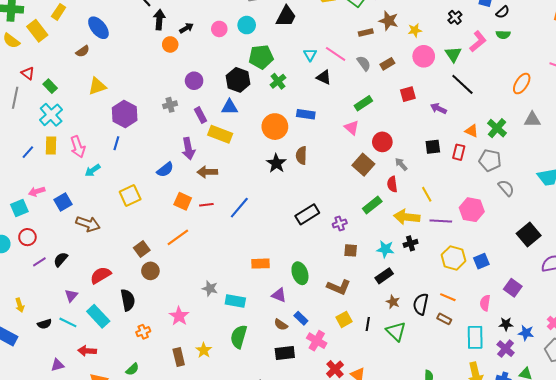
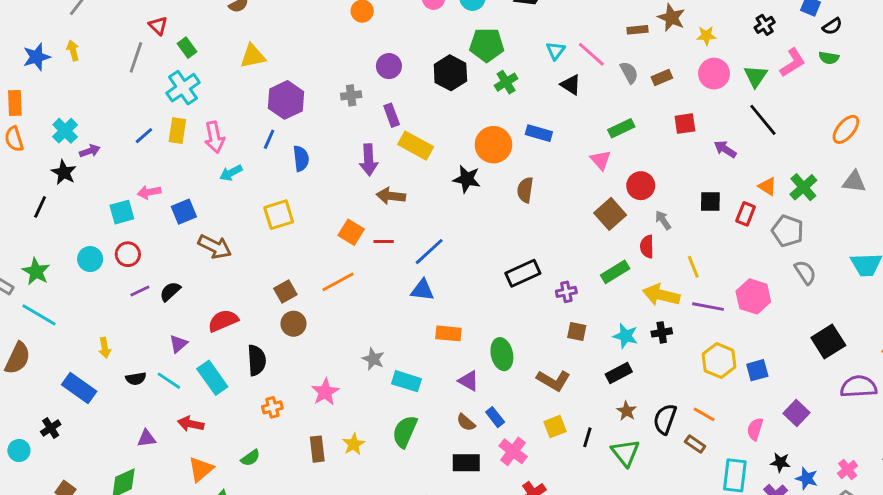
blue triangle: (230, 107) -> (422, 290), moved
black star: (276, 163) -> (467, 179), moved, turned -30
blue semicircle: (165, 170) -> (301, 159), moved, turned -66

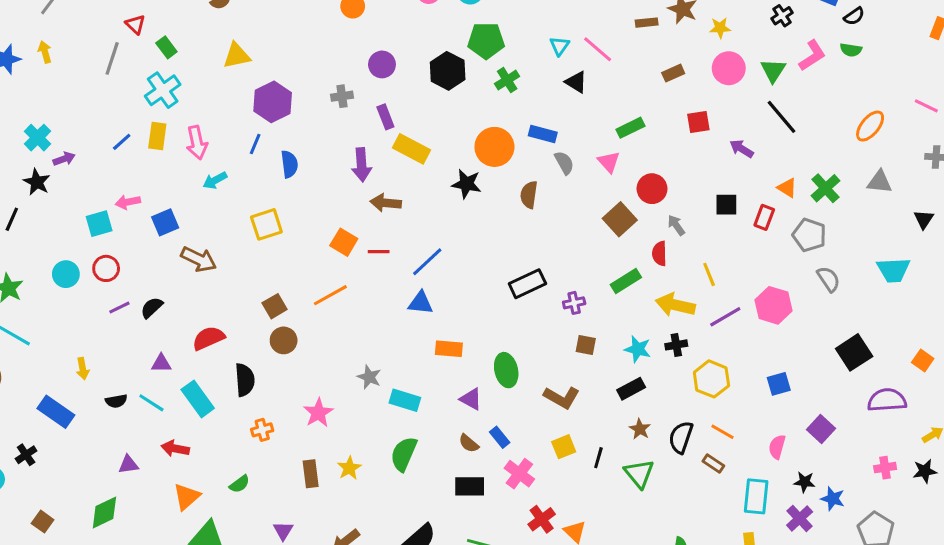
gray semicircle: (629, 73) -> (564, 163), moved
purple line: (708, 307) -> (725, 317), turned -40
purple triangle: (178, 344) -> (161, 363), turned 42
yellow hexagon: (719, 361) -> (711, 379), moved
pink cross: (848, 469) -> (885, 468), moved, turned 30

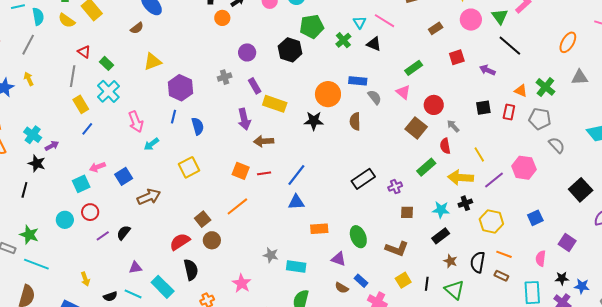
green cross: (507, 80) -> (343, 40), moved
yellow rectangle: (157, 136) -> (81, 104), moved, turned -30
brown arrow: (199, 259) -> (149, 197), turned -40
red semicircle: (208, 338) -> (180, 242), moved

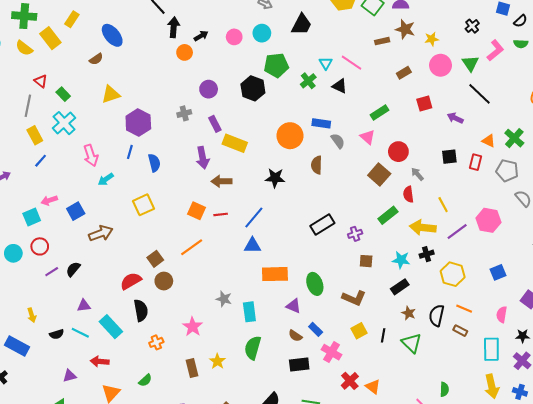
black star: (314, 121) -> (275, 178), moved
orange rectangle: (319, 229) -> (275, 274), size x1.4
cyan rectangle: (296, 266) -> (249, 312), turned 72

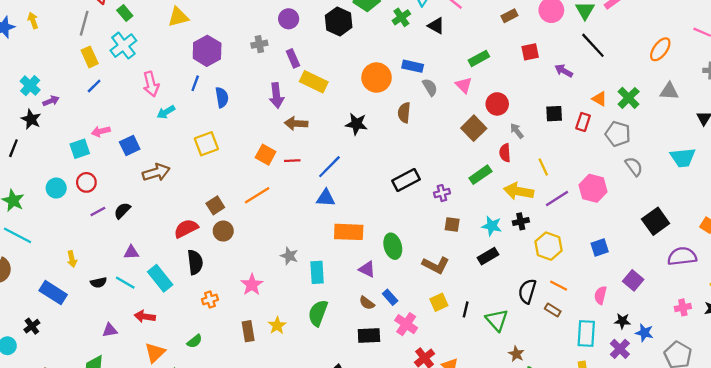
brown star: (409, 313) -> (516, 354), moved

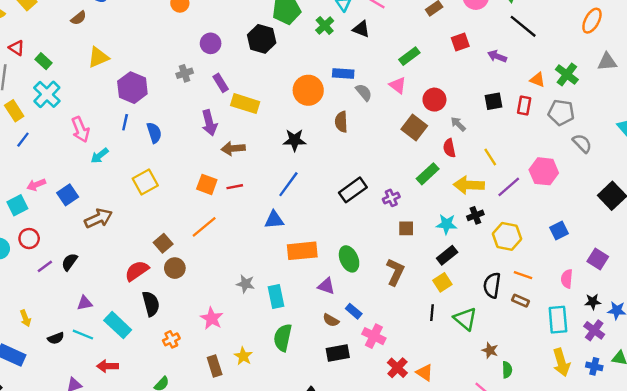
blue line: (329, 167) -> (288, 184), moved
brown L-shape: (436, 265) -> (395, 272), turned -84
yellow square: (439, 302) -> (442, 282), moved

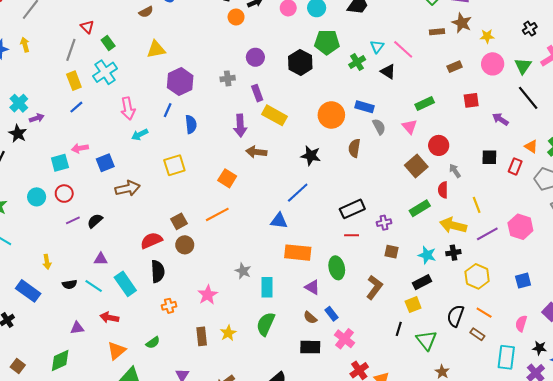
red line: (235, 187) -> (352, 235), moved

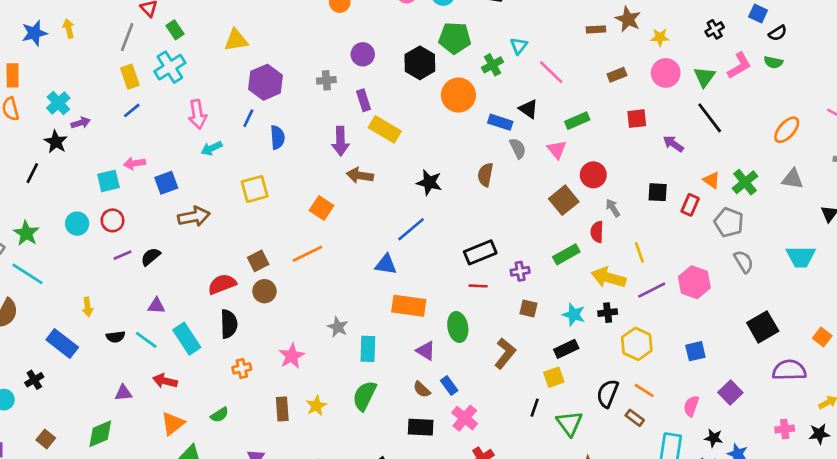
pink line: (403, 49) -> (551, 72), moved
black triangle: (388, 72) -> (529, 109), moved
orange circle: (331, 115) -> (458, 95), moved

